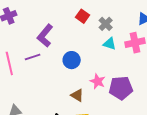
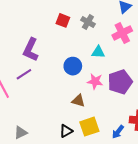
cyan triangle: (110, 44) -> (98, 52), moved
blue circle: (72, 60) -> (73, 66), moved

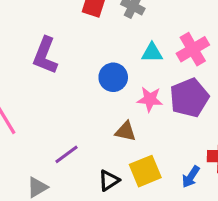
pink cross: (122, 33) -> (193, 49), moved
purple line: (24, 74) -> (66, 154), moved

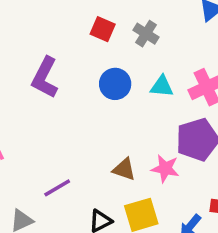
blue circle: (113, 77) -> (115, 84), moved
pink star: (150, 99) -> (165, 169), moved

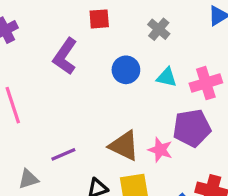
red square: (103, 29) -> (99, 19), moved, turned -35
brown triangle: (124, 169) -> (124, 146), size x1.5

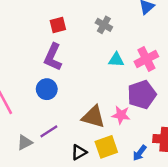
purple L-shape: (65, 56) -> (53, 57), moved
blue circle: (126, 70) -> (47, 89), moved
gray triangle: (28, 179) -> (25, 142), moved

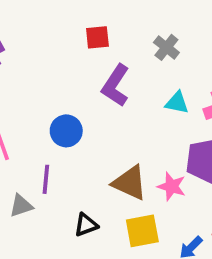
purple L-shape: (53, 57) -> (116, 86), moved
purple line: (49, 131) -> (46, 179), moved, turned -60
black triangle: (79, 152) -> (86, 225), moved

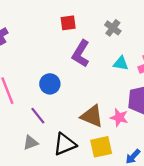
purple line: (46, 179) -> (38, 116), turned -42
gray triangle: (21, 206) -> (31, 143), moved
black triangle: (86, 225) -> (65, 144), size x1.5

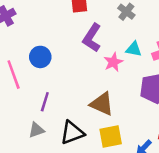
blue circle: (50, 84) -> (40, 57), moved
purple line: (38, 116) -> (45, 102), turned 54
pink star: (119, 118) -> (113, 62), moved, turned 30

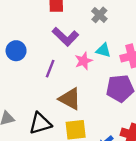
purple L-shape: (92, 38) -> (65, 37), turned -84
purple line: (45, 102) -> (50, 69), moved

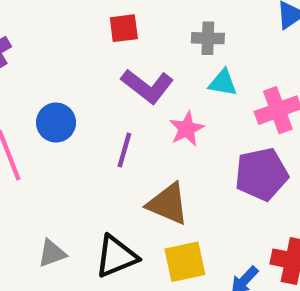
gray cross: (99, 15) -> (208, 38), turned -35
cyan triangle: (103, 50) -> (223, 83), moved

